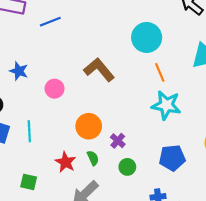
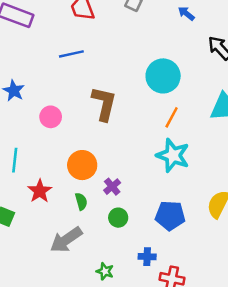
blue line: (50, 22) -> (71, 54), moved
brown L-shape: (99, 70) -> (104, 104), turned 44
orange line: (160, 72) -> (172, 117), turned 42
red star: (66, 162) -> (40, 191), moved

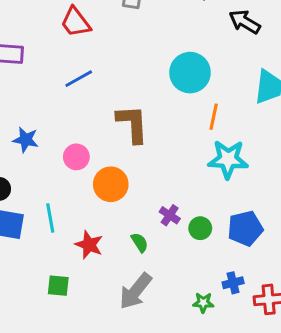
orange circle: (82, 165) -> (111, 184), moved
green circle: (118, 218) -> (200, 228), moved
green star: (105, 271) -> (203, 303), moved

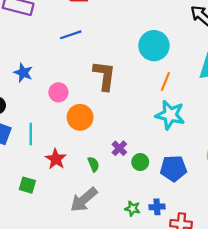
green star: (203, 303) -> (132, 209), moved

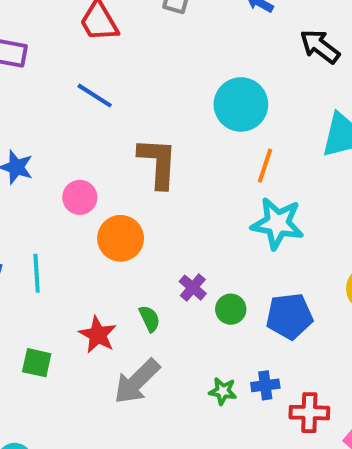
blue line: (71, 35) -> (95, 96), turned 55
red star: (56, 159) -> (98, 335), moved

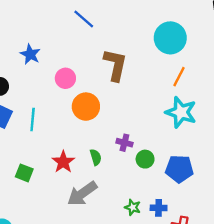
purple cross: (193, 288) -> (124, 143), turned -35

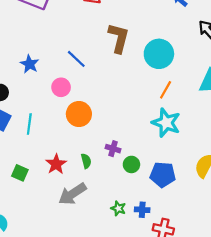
blue line: (84, 19) -> (76, 59), moved
brown L-shape: (115, 65) -> (119, 38), moved

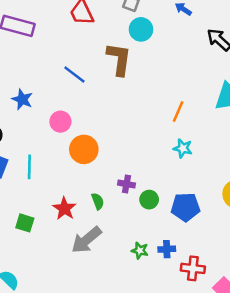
cyan circle: (159, 54) -> (141, 29), moved, size x0.7
blue line: (76, 59) -> (74, 74), moved
cyan star: (166, 123) -> (183, 148), size x0.6

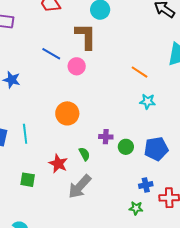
orange line: (178, 111) -> (140, 72), turned -72
pink circle: (60, 122) -> (77, 66), moved
green star: (140, 251) -> (136, 208), moved

